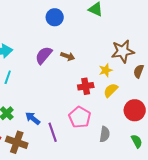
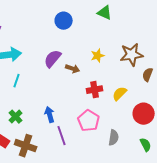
brown arrow: (68, 56) -> (73, 69), moved
yellow star: (106, 70) -> (98, 56), moved
blue arrow: (33, 118) -> (50, 115), moved, turned 35

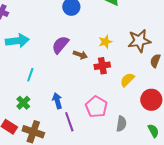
cyan line: (17, 81) -> (30, 75), moved
red cross: (95, 90) -> (102, 66), moved

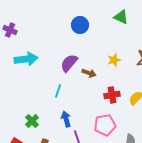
red cross: (102, 66) -> (112, 95), moved
cyan line: (30, 75) -> (58, 91), moved
pink pentagon: (96, 107) -> (105, 125), turned 30

